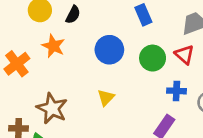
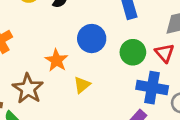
orange star: (53, 46) -> (56, 60), moved
blue cross: (176, 91) -> (152, 88), size x1.6

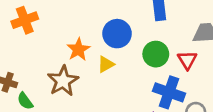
yellow triangle: (82, 85) -> (106, 64), moved
brown star: (28, 89) -> (63, 81), moved

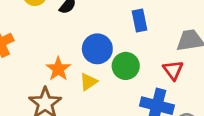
green circle: (156, 54) -> (126, 66), moved

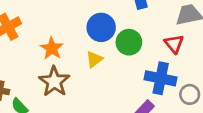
orange star: (58, 69) -> (52, 48), moved

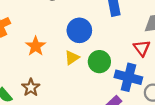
green circle: (129, 42) -> (99, 62), moved
brown star: (54, 82) -> (31, 87), moved, size x0.7

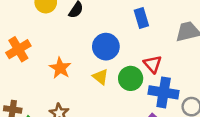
red triangle: (142, 48) -> (153, 64), moved
yellow triangle: (72, 58) -> (101, 77), turned -42

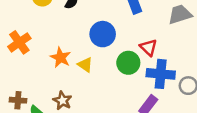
yellow triangle: (101, 77) -> (85, 65), moved

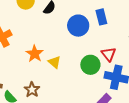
blue circle: (103, 34) -> (78, 26), moved

